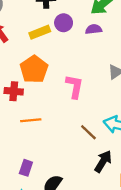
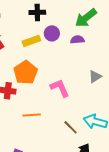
pink L-shape: (75, 86) -> (60, 88), turned -35
orange line: (31, 120) -> (32, 115), moved

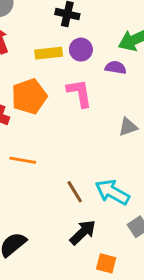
pink L-shape: (60, 88) -> (80, 93), moved

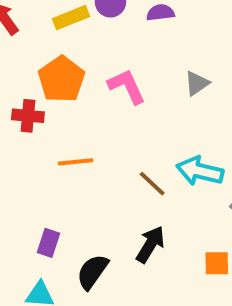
pink L-shape: (80, 93) -> (127, 86), moved
black arrow: (83, 232) -> (150, 244), moved

